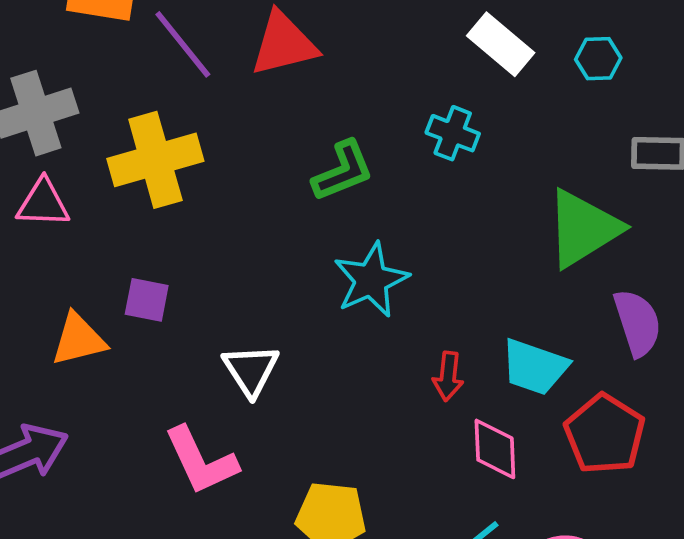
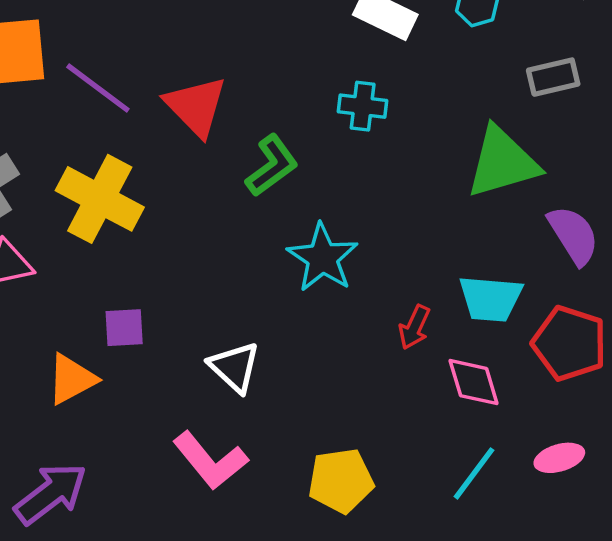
red triangle: (284, 44) -> (196, 106), moved, turned -46
yellow cross: (155, 160) -> (100, 199), turned -32
green triangle: (583, 229) -> (502, 162), turned 30
red arrow: (448, 376) -> (414, 327), turned 33

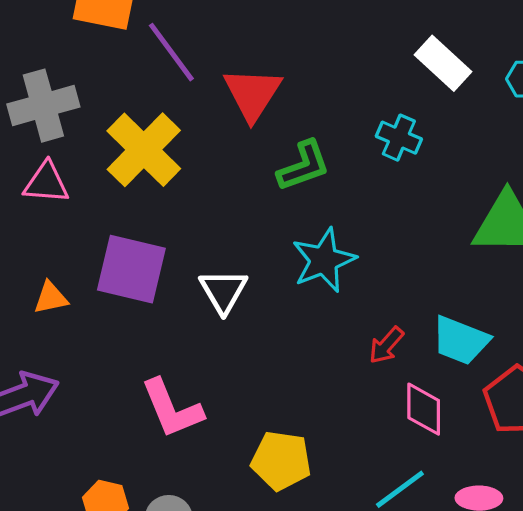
purple square: (124, 328) -> (131, 269), size x1.8
white triangle: (235, 367) -> (223, 291), moved
orange triangle: (72, 379) -> (51, 298), moved, size x0.7

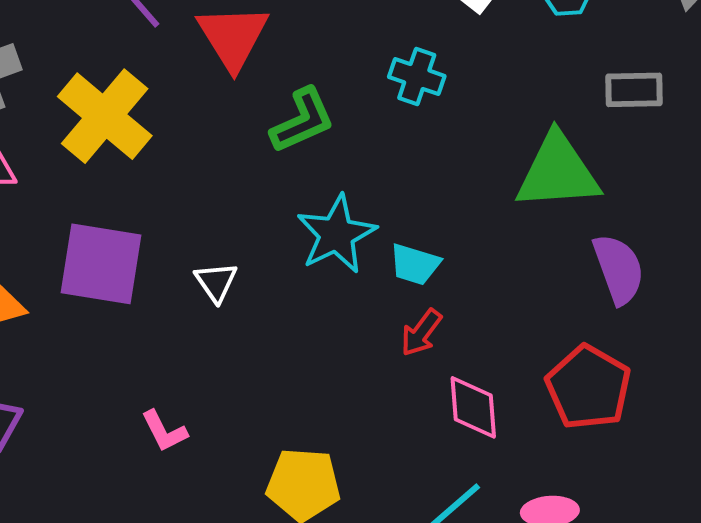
white triangle: (223, 291) -> (216, 282), size x0.7
cyan trapezoid: (460, 340) -> (415, 264), moved, size x0.7
pink L-shape: (172, 409) -> (164, 431), size x0.6

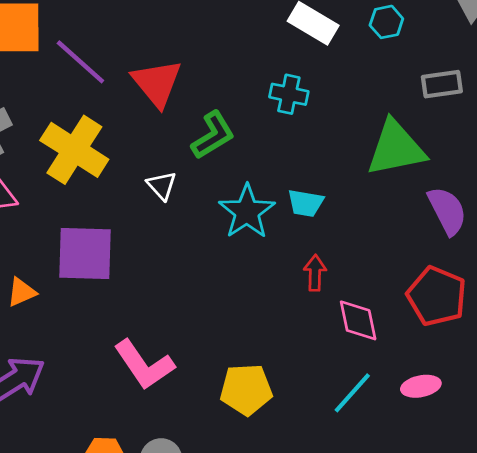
cyan trapezoid: (415, 264) -> (306, 203), moved
white triangle: (216, 282) -> (162, 186), moved
red arrow: (421, 333) -> (315, 273), turned 152
pink L-shape: (164, 431) -> (144, 365), size x1.8

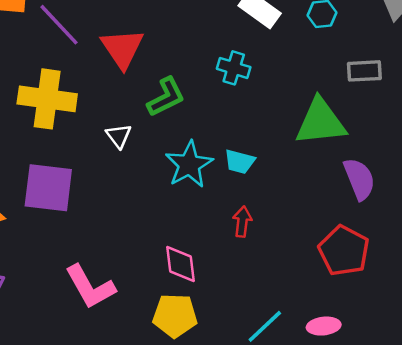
yellow cross: (74, 150) -> (47, 99), turned -30
pink diamond: (358, 320) -> (180, 264), moved

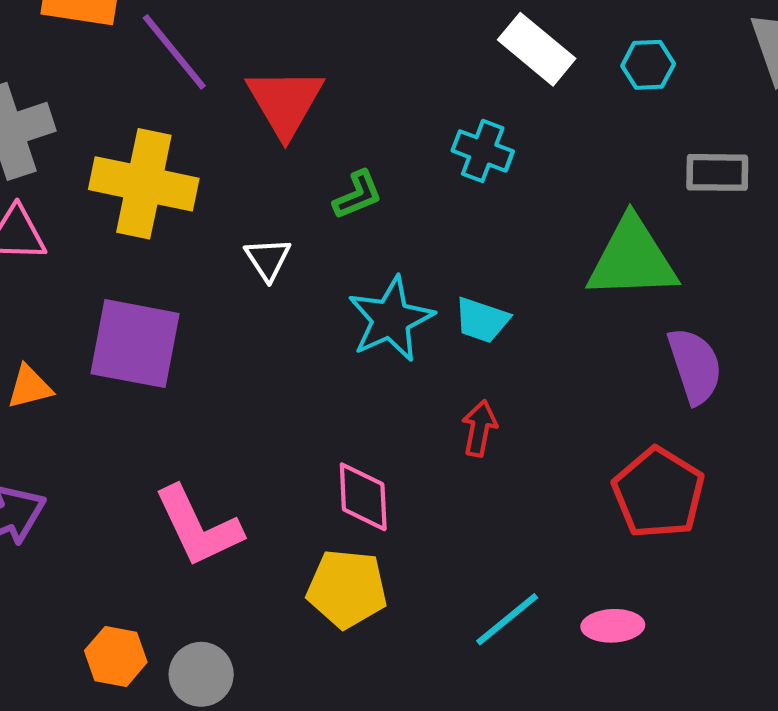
green L-shape: (166, 97) -> (358, 195), size x0.7

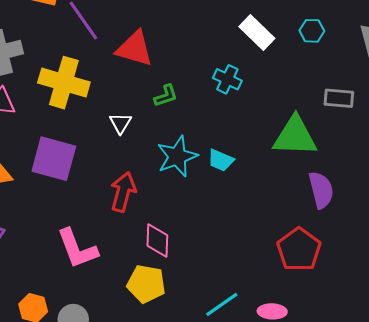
cyan hexagon: (648, 65) -> (312, 31), moved
red triangle: (285, 102) -> (135, 49), turned -48
red arrow: (479, 428) -> (123, 192), moved, size x1.5

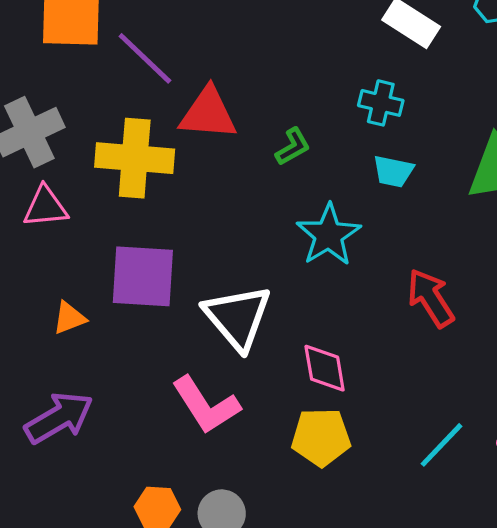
red triangle: (135, 49) -> (208, 113), moved
white triangle: (120, 123) -> (237, 317), moved, size x2.0
cyan trapezoid: (221, 160) -> (393, 171), moved
red arrow: (123, 192) -> (431, 298), moved, turned -36

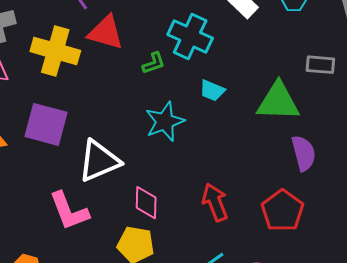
cyan cross: (381, 103) -> (190, 36), moved, size x1.6
red arrow: (431, 298) -> (215, 202), moved
white triangle: (237, 317) -> (99, 161), turned 36

